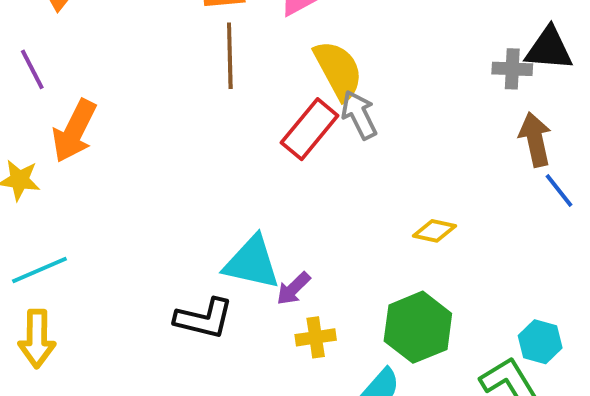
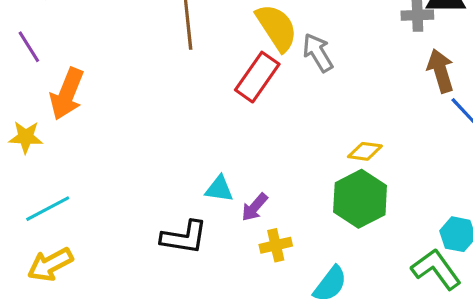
gray arrow: (359, 115) -> (318, 53), moved
cyan triangle: (252, 263) -> (219, 189), size x0.6
green hexagon: (418, 327) -> (360, 199), moved
yellow arrow: (37, 339) -> (50, 264), turned 66

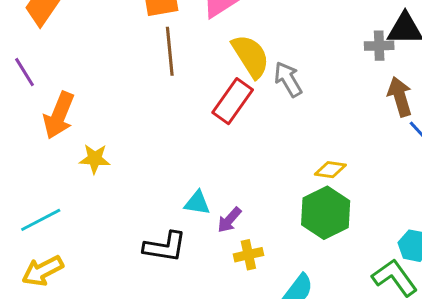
yellow star: (26, 137) -> (95, 159), moved

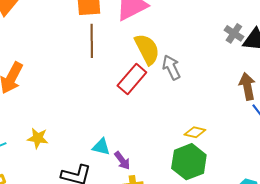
gray cross: (379, 46) -> (234, 33), moved, turned 30
yellow star: (95, 159) -> (38, 138), moved
purple arrow: (229, 220) -> (122, 161), turned -84

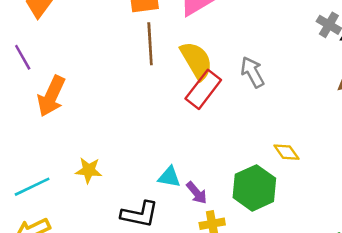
yellow semicircle: (147, 49) -> (196, 61), moved
yellow diamond: (195, 132) -> (286, 152), turned 45
green hexagon: (189, 162) -> (254, 188), moved

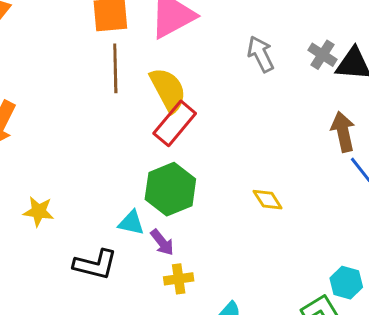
gray arrow: (252, 72) -> (261, 54), moved
green hexagon: (254, 188) -> (170, 189), moved

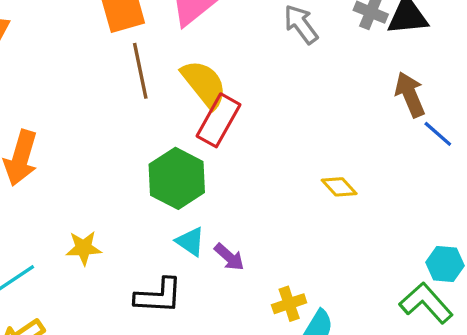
green hexagon: (170, 189) -> (177, 178), moved
cyan triangle: (131, 223) -> (190, 241), turned 32
yellow cross: (179, 279) -> (289, 304), moved

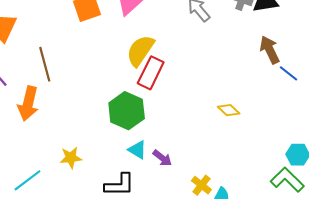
brown line: (140, 71) -> (45, 64), moved
yellow semicircle: (204, 84) -> (140, 51), turned -104
yellow cross: (289, 304) -> (201, 185), turned -30

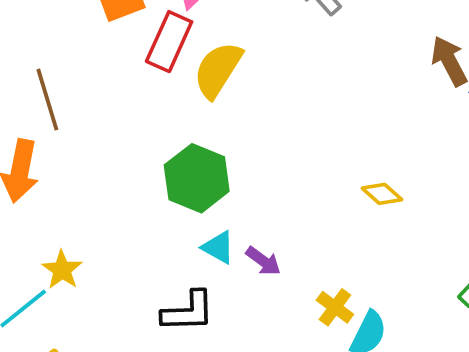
red rectangle: (151, 73) -> (169, 42), moved
yellow diamond: (229, 110) -> (382, 194), moved
yellow star: (71, 158) -> (62, 270), moved, turned -30

